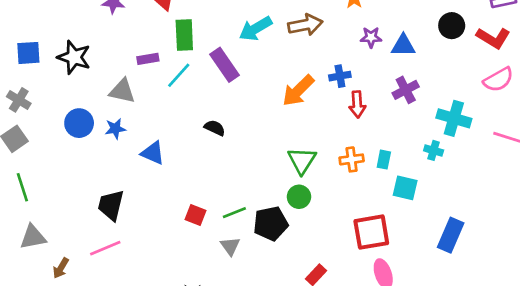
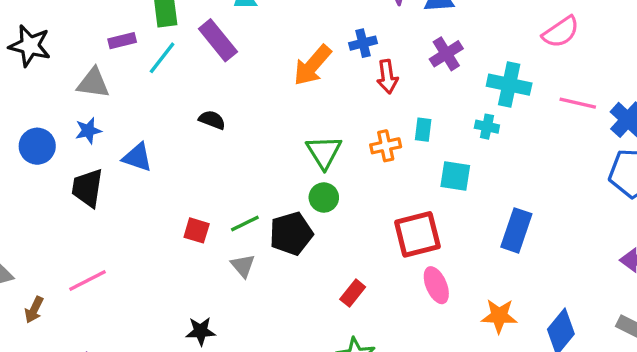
blue circle: (79, 123) -> (37, 146), moved
cyan rectangle: (384, 160) -> (423, 130), moved
black trapezoid: (111, 205) -> (87, 188), moved

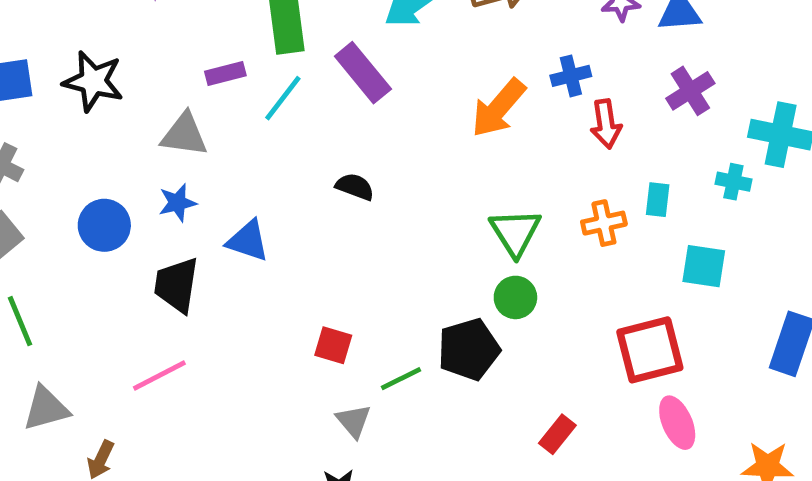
cyan cross: (487, 127) -> (733, 182), moved
green line: (245, 223) -> (401, 379), moved
gray triangle: (243, 266) -> (354, 421), moved
pink line: (87, 281) -> (159, 376), moved

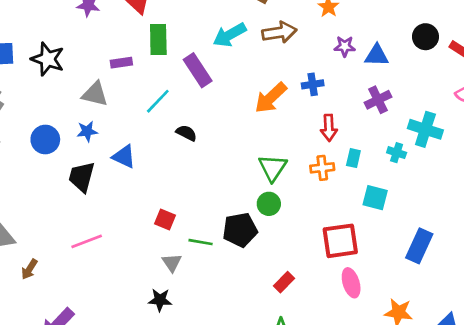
cyan line: (283, 98) -> (158, 101), moved
red arrow: (606, 124) -> (329, 128), moved
pink line: (159, 376) -> (87, 241), moved
green line: (401, 379) -> (201, 242), turned 30

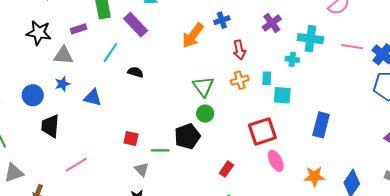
black star: (48, 59) -> (39, 33), moved
cyan rectangle: (353, 158) -> (267, 78), moved
black trapezoid: (82, 177) -> (50, 126), moved

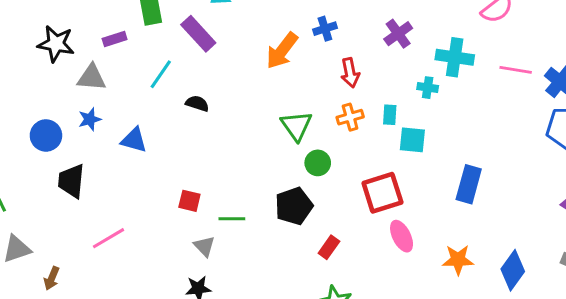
green circle: (205, 114) -> (318, 163), moved
black pentagon: (187, 136) -> (294, 206), moved

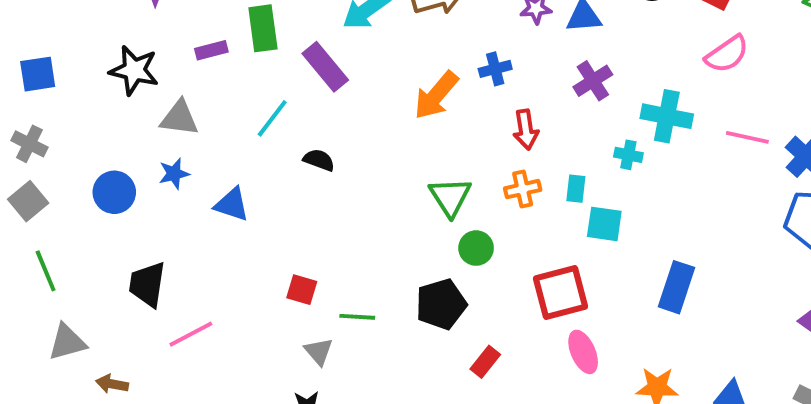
purple rectangle: (115, 39) -> (211, 50), moved
black trapezoid: (71, 181) -> (147, 284), moved
brown arrow: (52, 278) -> (112, 384), turned 75

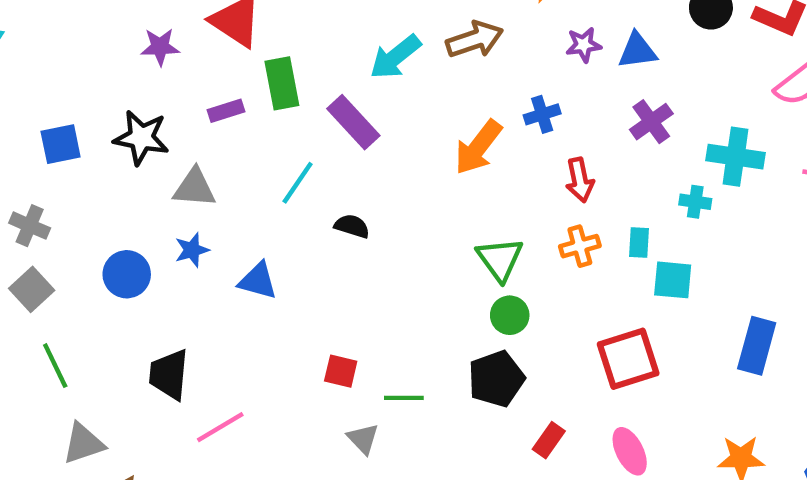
blue square: (38, 74) -> (61, 144), moved
green circle: (476, 248) -> (510, 315), moved
pink ellipse: (583, 352) -> (630, 451), moved

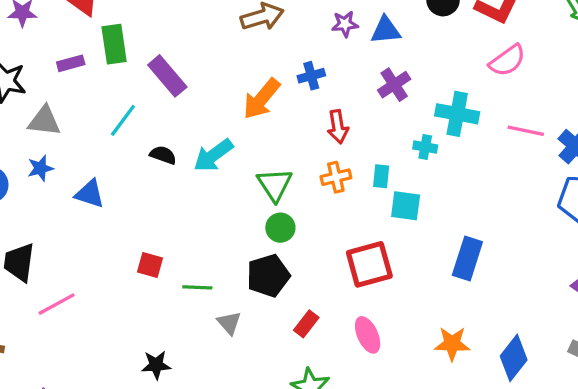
cyan arrow: (395, 57) -> (213, 155), moved
gray triangle: (363, 439) -> (229, 323), moved

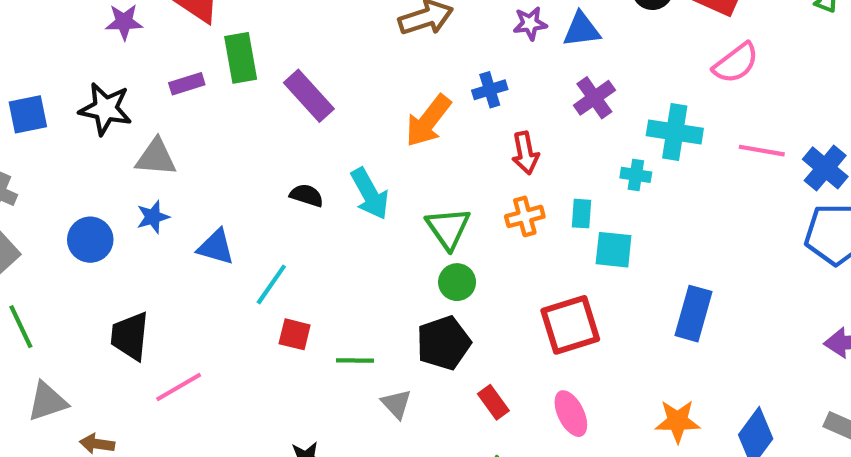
cyan line: (123, 120) -> (271, 284), moved
cyan arrow: (213, 155) -> (370, 194), turned -81
red rectangle: (306, 324) -> (493, 402), turned -72

